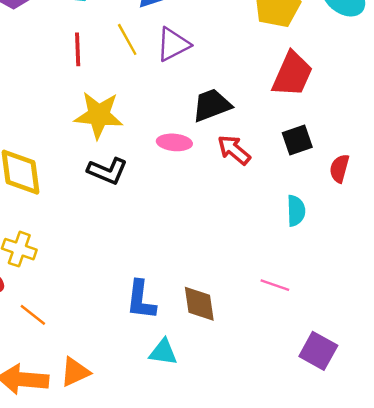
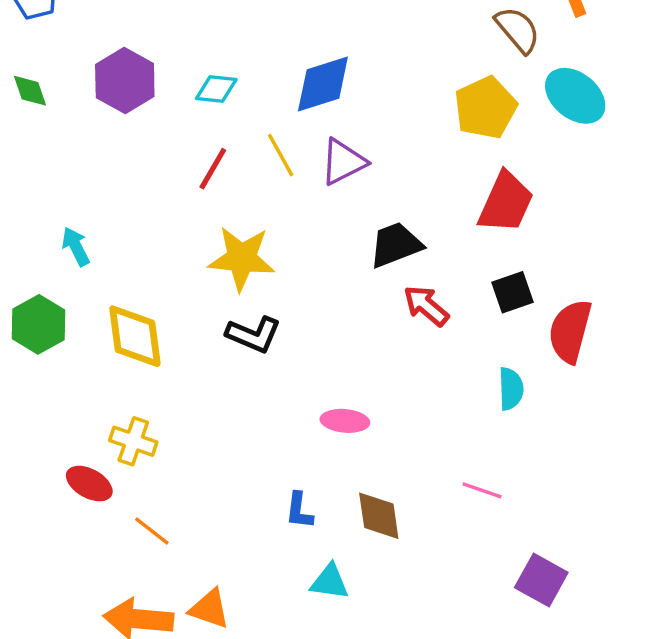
red line: (78, 49) -> (213, 169), turned 32
pink ellipse: (174, 142) -> (345, 421), moved
red semicircle: (339, 168) -> (570, 331), size x1.6
blue L-shape: (141, 300) -> (299, 511), size x0.7
orange triangle: (75, 372) -> (209, 609), turned 44

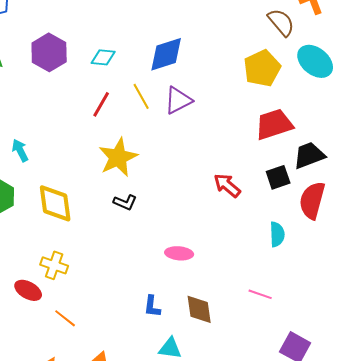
red trapezoid: (506, 202) -> (274, 124), turned -132
black trapezoid: (396, 245) -> (309, 155), moved
yellow star: (242, 258) -> (118, 157), turned -30
black L-shape: (253, 335) -> (125, 202), size x0.7

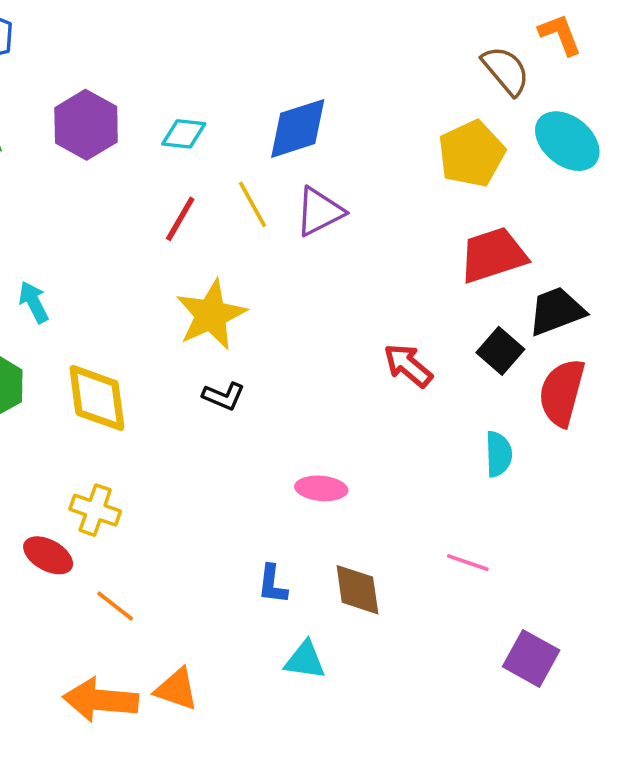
black square: (278, 177) -> (500, 351), turned -30

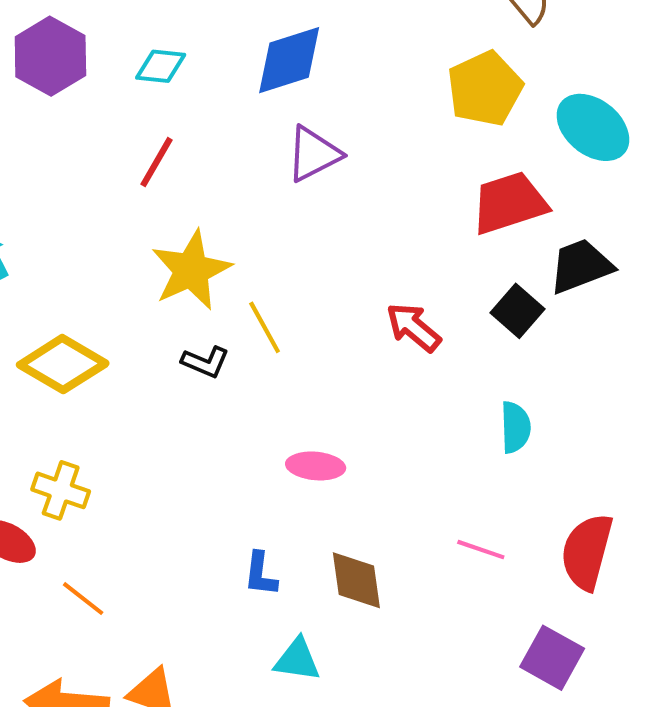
cyan ellipse: (567, 141) -> (593, 127), moved
yellow line: (253, 204) -> (265, 327), moved
red semicircle: (562, 393) -> (587, 552), moved
yellow diamond: (97, 398) -> (63, 364), turned -52

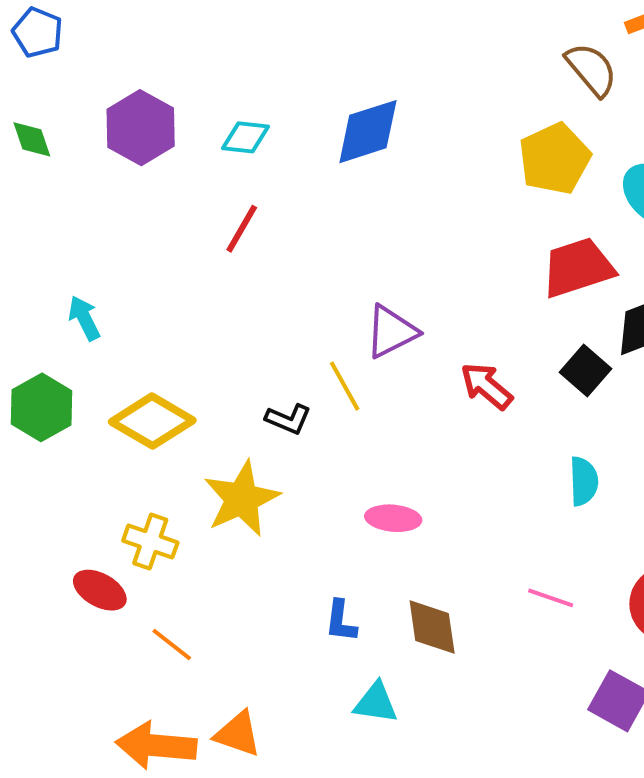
purple triangle: (314, 154) -> (391, 332), moved
yellow star: (191, 270) -> (242, 499), moved

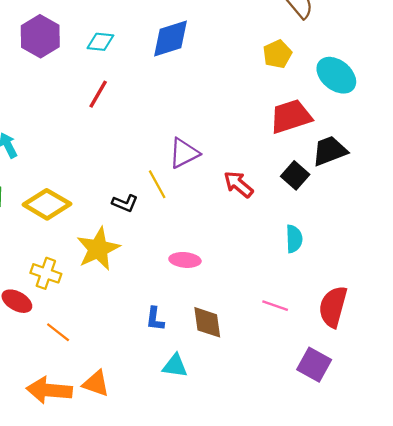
yellow pentagon: (554, 159) -> (277, 54), size x0.7

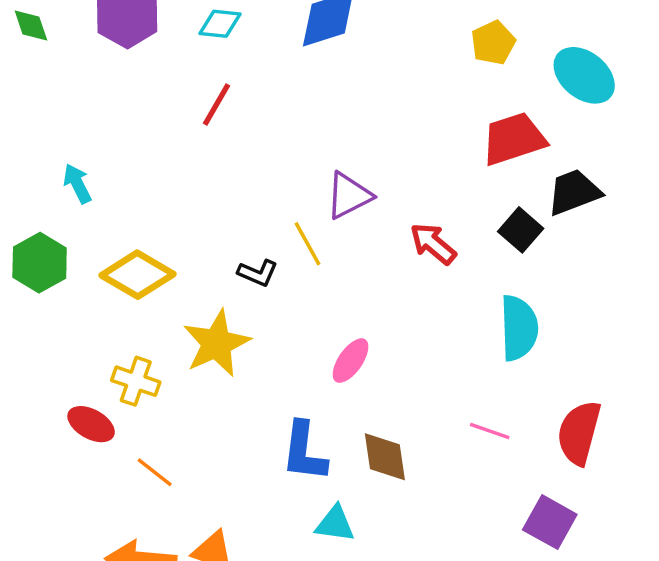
cyan semicircle: (294, 239) -> (519, 328), size x1.5
pink ellipse: (185, 260) -> (351, 361), turned -60
blue L-shape: (155, 319) -> (304, 452), size x1.6

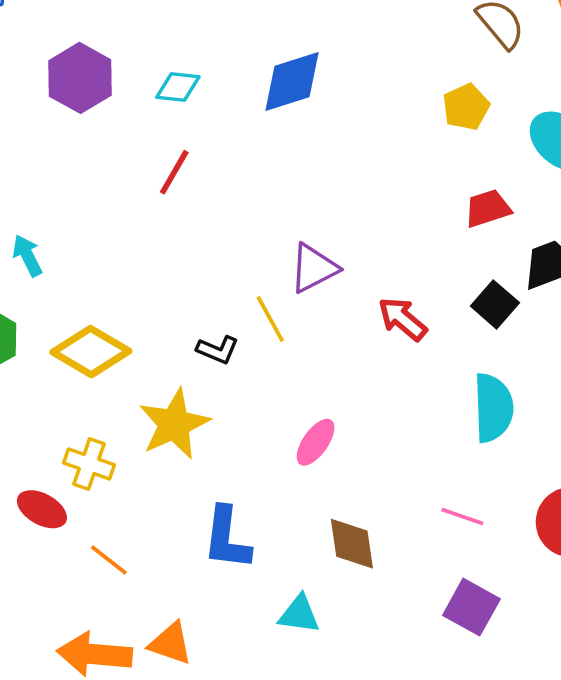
red trapezoid: (514, 139) -> (488, 208), size x0.7
blue L-shape: (304, 452) -> (227, 538), moved
purple square: (550, 522) -> (471, 607), moved

